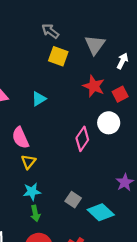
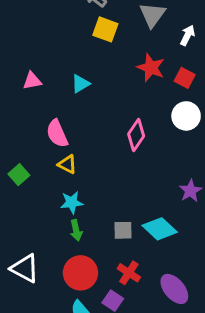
red square: (120, 94) -> (185, 78), turned -35
white circle: (109, 123) -> (186, 116), moved
yellow triangle: (28, 162) -> (67, 164), turned -42
gray square: (73, 200) -> (123, 230), moved, turned -35

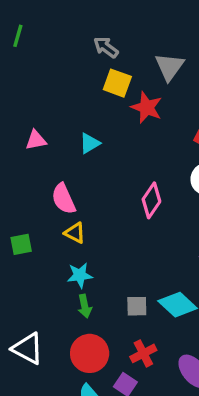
red star: (151, 68) -> (147, 107), moved
green square: (19, 175) -> (21, 244), turned 30
red cross: (129, 273) -> (143, 353), turned 30

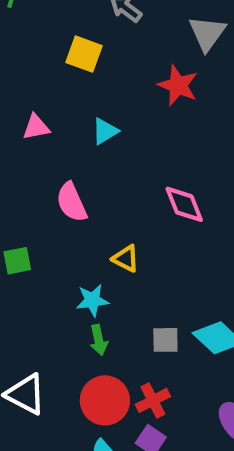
yellow square: (117, 83) -> (84, 54), moved
pink diamond: (151, 200) -> (184, 204), turned -56
yellow triangle: (75, 233) -> (126, 259), moved
red cross: (143, 353) -> (153, 400), moved

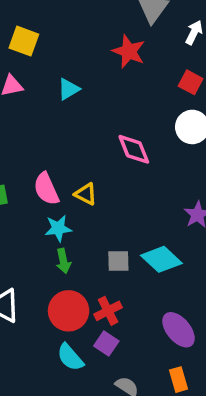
yellow square: (84, 54) -> (24, 41), moved
pink semicircle: (72, 202) -> (46, 189), moved

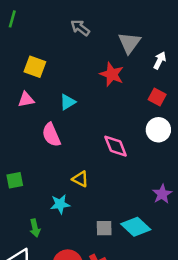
pink semicircle: (46, 189) -> (51, 135), moved
green arrow: (63, 261) -> (35, 228), moved

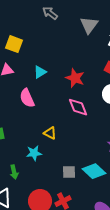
red star: (112, 74) -> (75, 78), moved

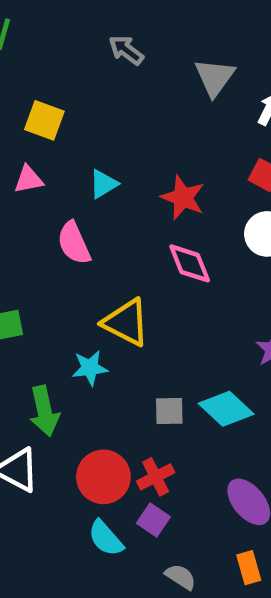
yellow triangle: (50, 133) -> (126, 322), size x1.6
green arrow: (14, 172) -> (44, 411), size x1.5

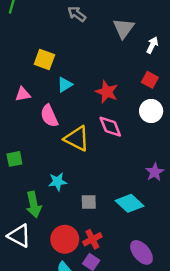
yellow square: (44, 120) -> (44, 59), moved
pink triangle: (28, 179) -> (23, 94), moved
yellow triangle: (126, 322) -> (77, 139), moved
gray square: (169, 411) -> (89, 202), moved

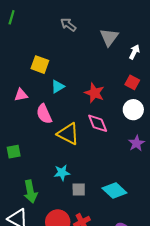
purple star: (155, 172) -> (136, 143), moved
cyan star: (58, 182) -> (62, 173), moved

